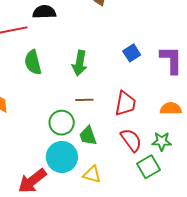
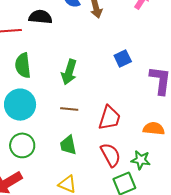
blue square: (132, 53) -> (123, 58), moved
green circle: (62, 123) -> (22, 145), moved
cyan circle: (62, 157) -> (20, 105), moved

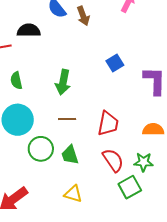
green semicircle: (23, 65) -> (16, 81), size x0.7
green circle: (22, 145) -> (41, 149), moved

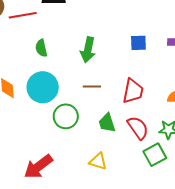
blue square: (115, 63) -> (138, 43), moved, turned 30
green trapezoid: (70, 155) -> (107, 123), moved

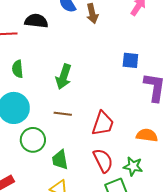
blue square: (138, 43) -> (130, 60), moved
green trapezoid: (107, 123) -> (60, 160), moved

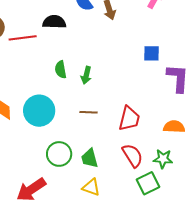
green semicircle: (18, 69) -> (61, 70), moved
green arrow: (64, 77) -> (86, 75), size x0.7
green circle: (33, 140) -> (59, 154), moved

